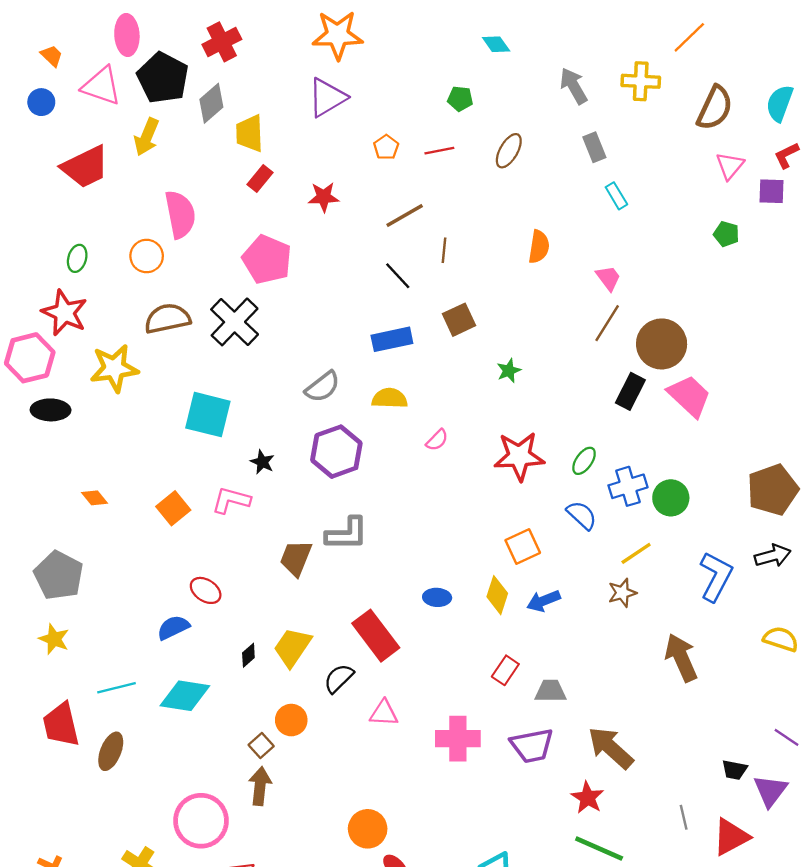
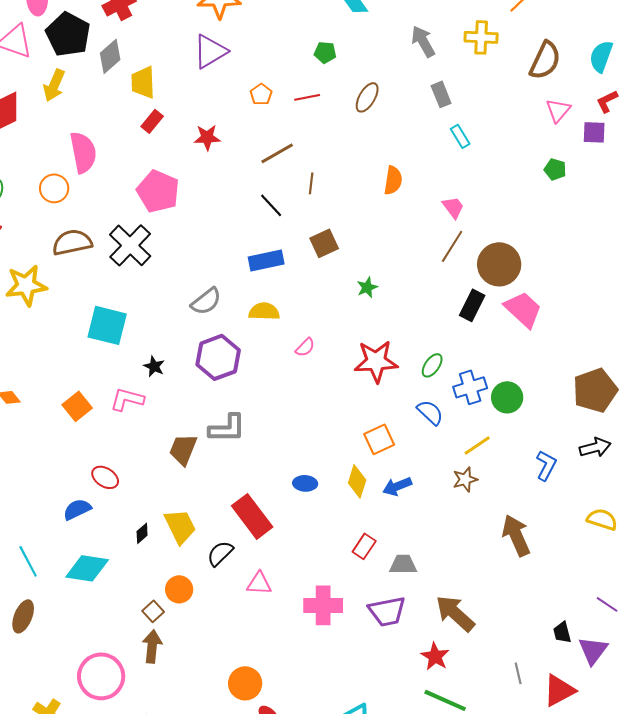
blue L-shape: (716, 577) -> (546, 465), size x0.7
yellow trapezoid: (292, 647) -> (180, 526), turned 120
cyan line: (117, 688) -> (28, 561), turned 76
black trapezoid: (734, 770) -> (562, 632), turned 65

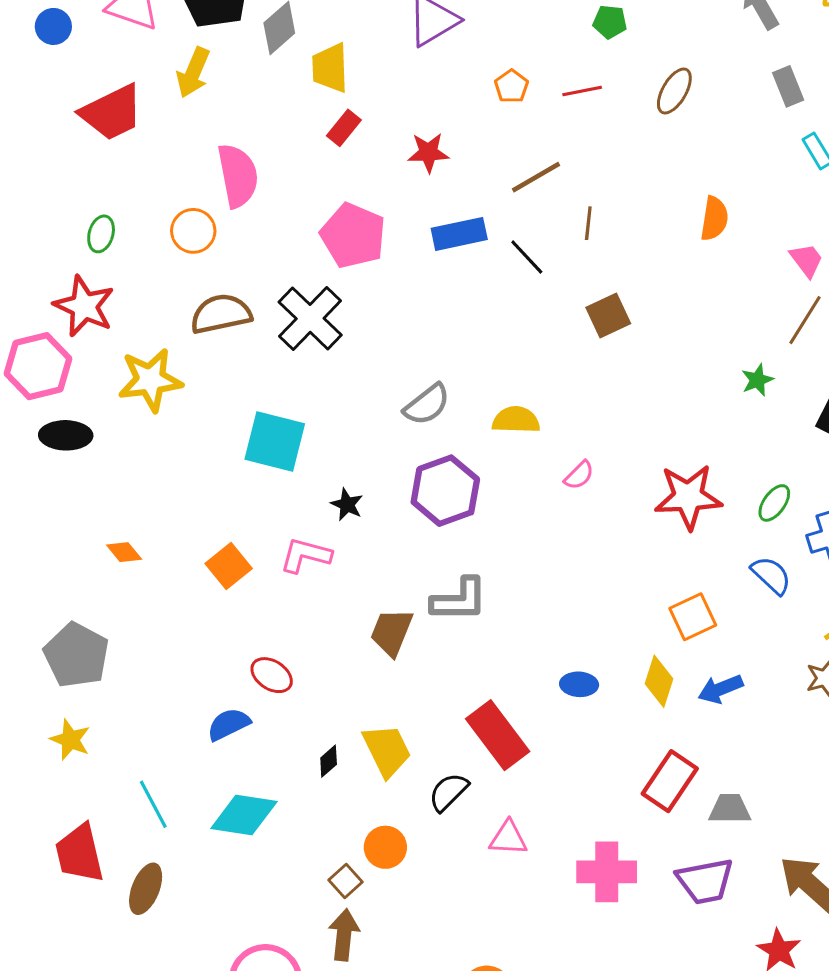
blue rectangle: (266, 260) -> (459, 234), moved
green star: (367, 287) -> (757, 380), moved
red rectangle: (364, 546) -> (670, 781), size x1.5

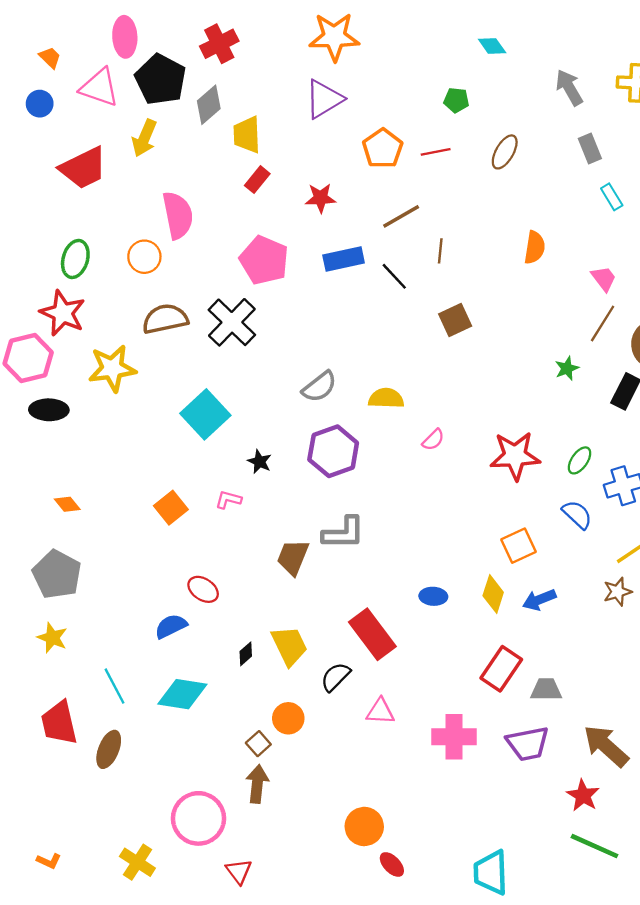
orange pentagon: (511, 86) -> (383, 148), size x1.6
green ellipse: (101, 234) -> (75, 259), size x1.4
cyan square: (275, 441) -> (205, 414), turned 33
orange diamond: (124, 552) -> (67, 504), moved
pink L-shape: (305, 555) -> (228, 500), size x0.7

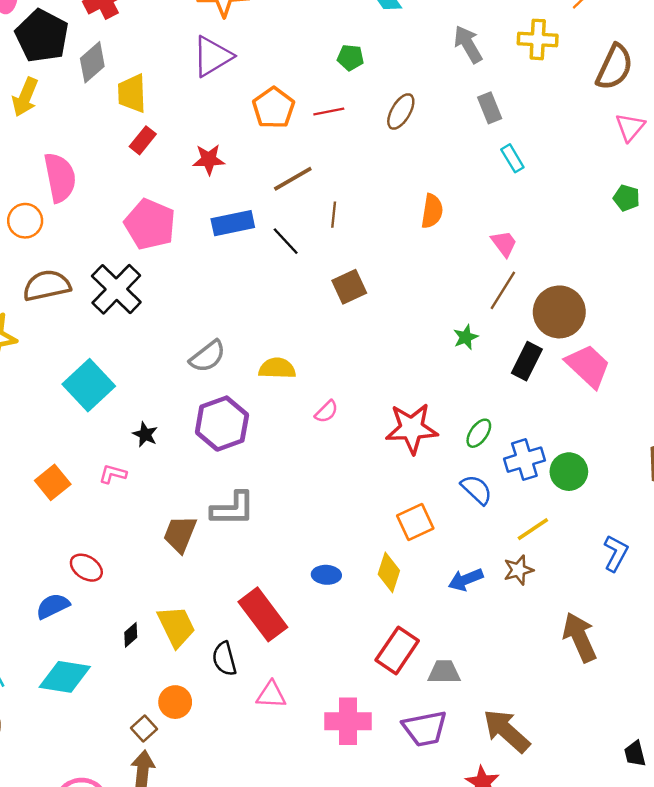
blue arrow: (539, 600) -> (466, 580), moved
black semicircle: (335, 677) -> (224, 659), turned -60

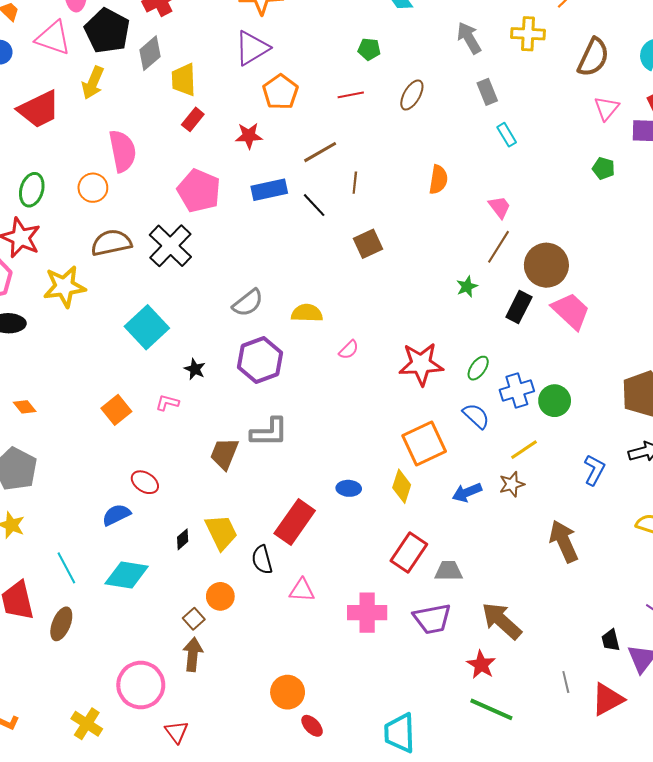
orange pentagon: (274, 108) -> (280, 92), moved
orange square: (415, 522) -> (424, 443), size x1.4
red rectangle: (263, 614) -> (295, 522), turned 72

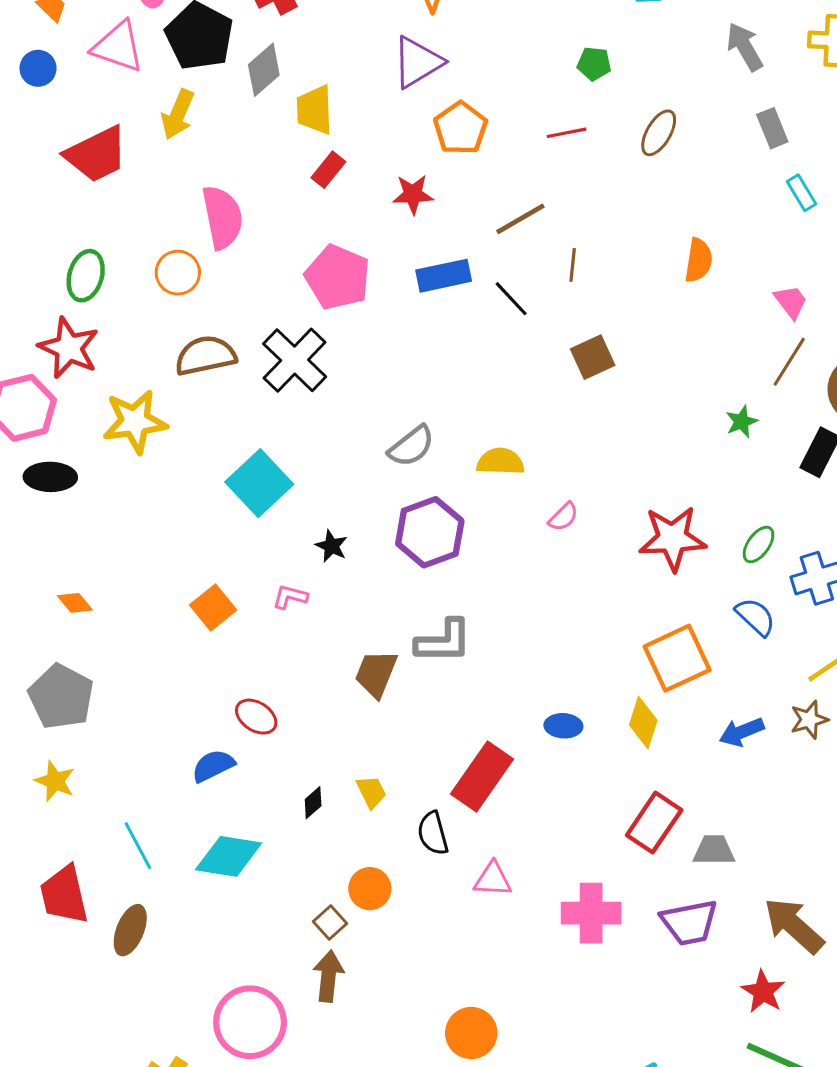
yellow trapezoid: (221, 532) -> (371, 792), size x0.6

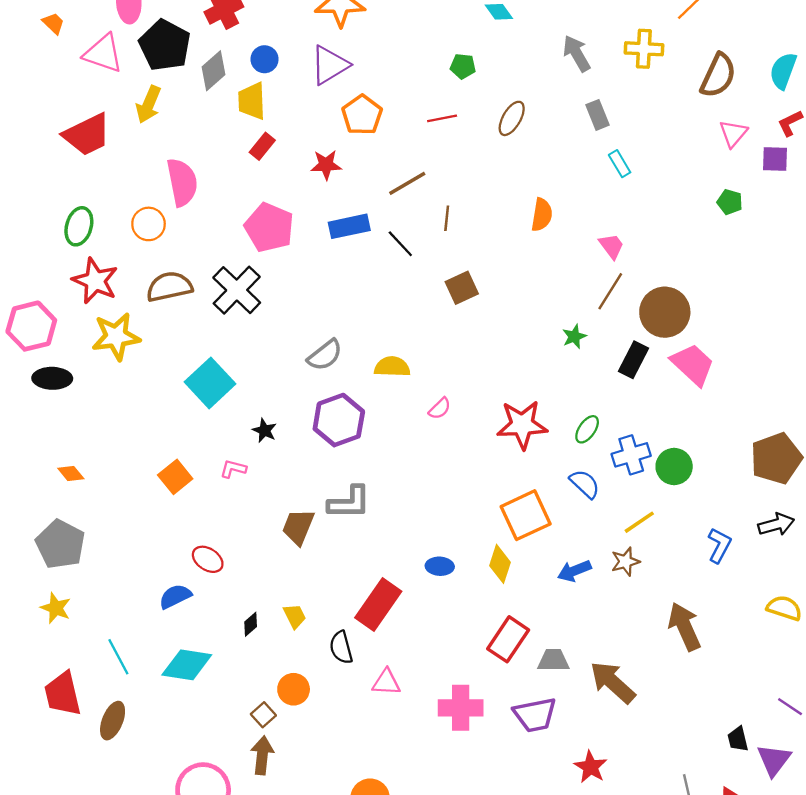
blue circle: (38, 68) -> (265, 59), moved
red star: (69, 348) -> (95, 281), moved
brown arrow: (794, 925) -> (613, 682), moved

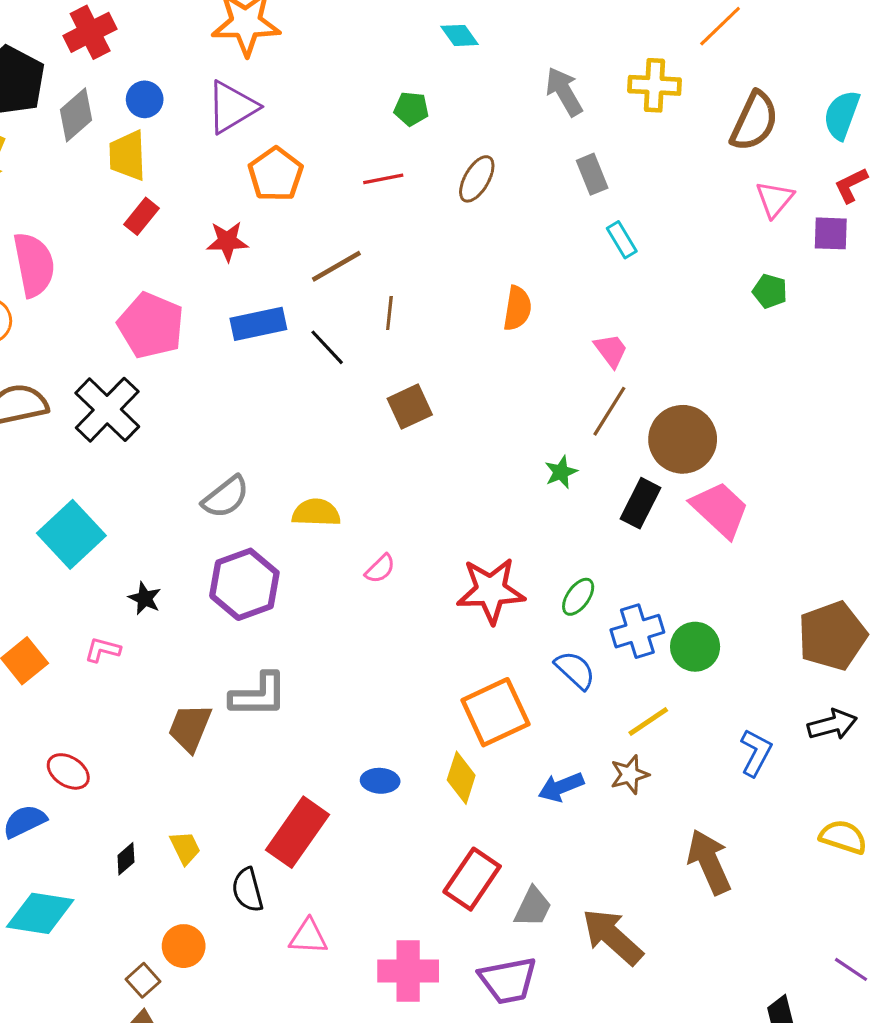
gray trapezoid: (553, 660) -> (533, 907), turned 116

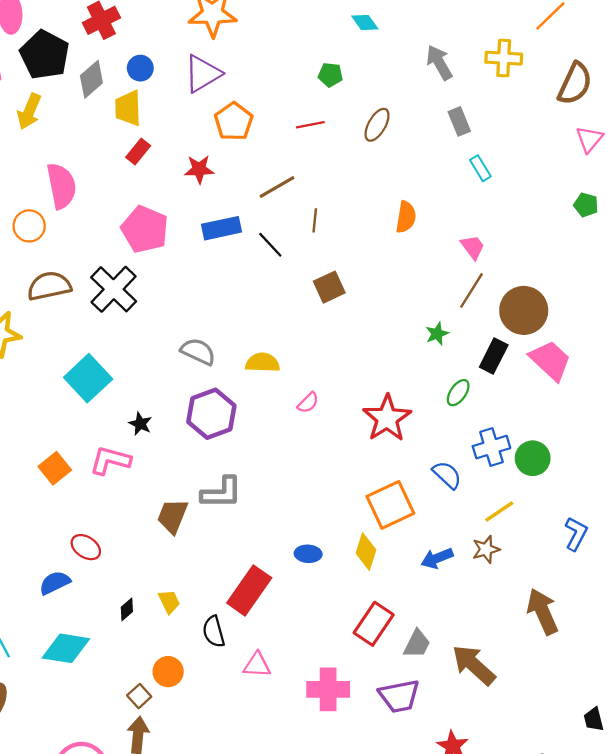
gray semicircle: (226, 497) -> (198, 352), turned -117
red star: (491, 591) -> (387, 418), turned -30
green ellipse: (578, 597) -> (458, 393), moved
pink L-shape: (103, 650) -> (110, 460), size x1.6

